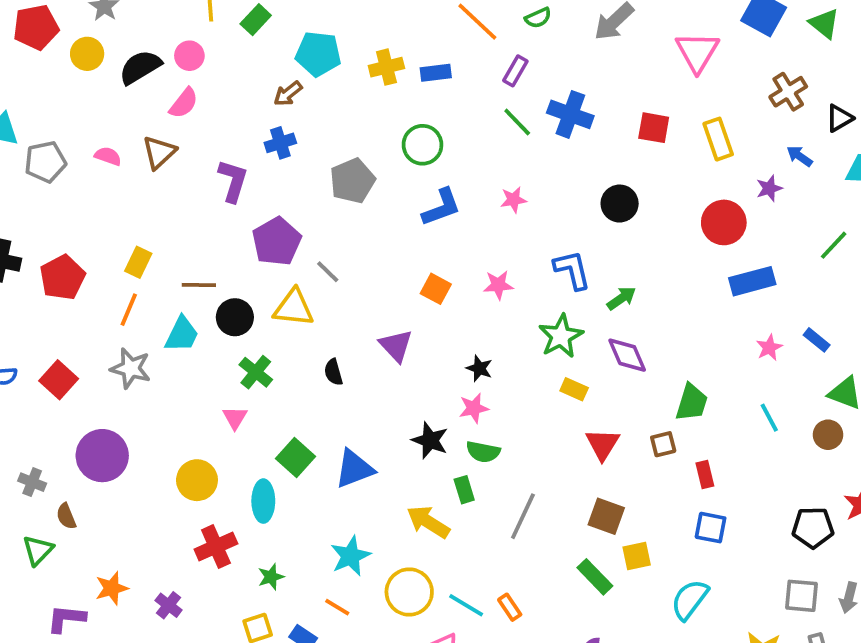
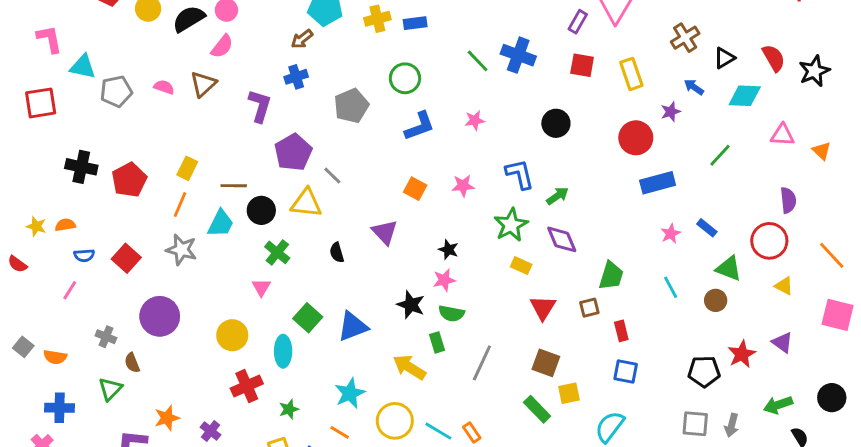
purple rectangle: (515, 71) -> (578, 22), moved

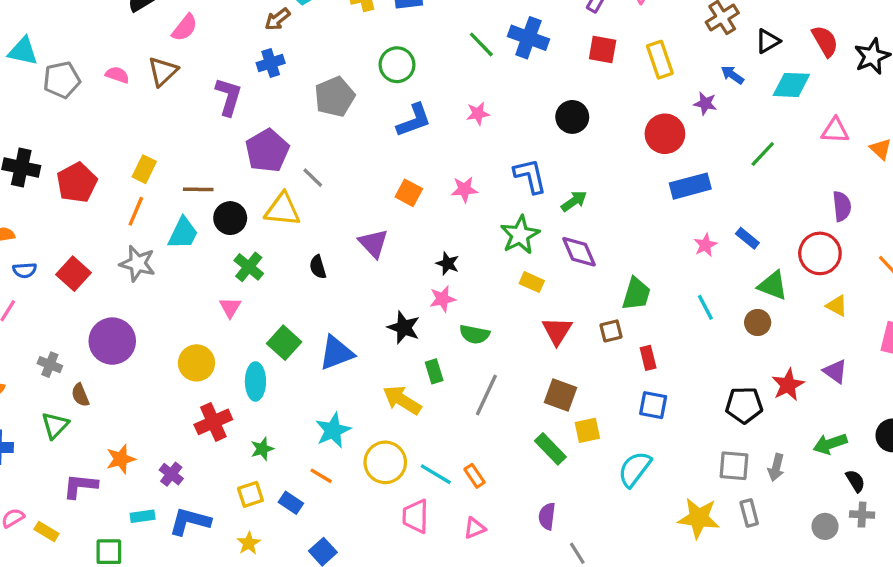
purple star: (671, 112) -> (705, 103), turned 30
green semicircle: (451, 313) -> (475, 334), moved

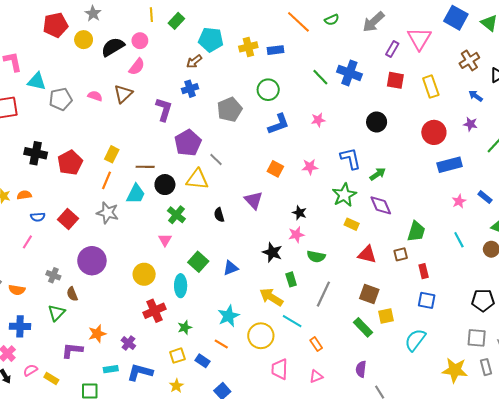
purple star: (705, 103) -> (470, 124), moved
red triangle: (557, 331) -> (367, 254), turned -48
blue triangle: (336, 353) -> (231, 268), size x0.7
cyan line: (436, 474) -> (292, 321), moved

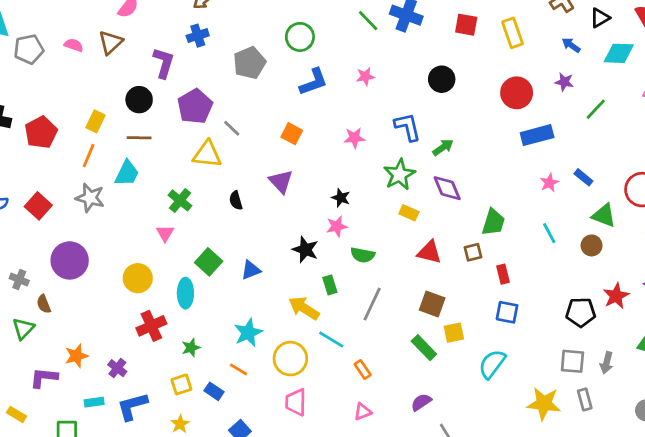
orange square: (275, 169) -> (292, 134), moved
black circle: (165, 185) -> (139, 100), moved
pink trapezoid: (280, 369) -> (296, 402), moved
purple semicircle: (361, 369) -> (421, 402), turned 49
blue L-shape: (140, 372) -> (132, 406), turned -30

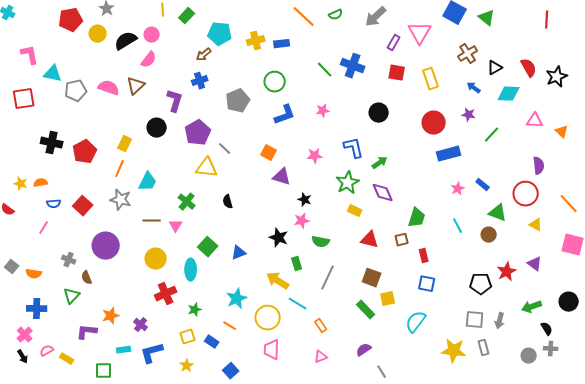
pink semicircle: (74, 45) -> (109, 88), size x1.5
brown line: (139, 138) -> (152, 221), moved
purple triangle: (281, 181) -> (282, 177), moved, turned -30

